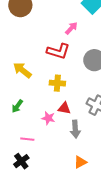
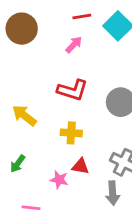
pink arrow: (71, 28) -> (74, 45), moved
gray arrow: (75, 129) -> (113, 193), moved

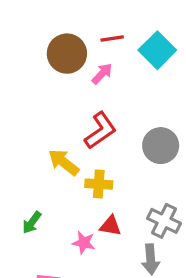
brown circle: (22, 29) -> (67, 54), moved
red L-shape: (73, 90) -> (100, 131), turned -52
yellow arrow: (24, 116) -> (64, 162), moved

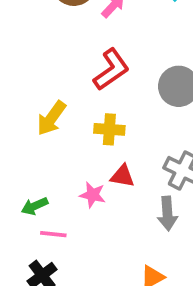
yellow arrow: (64, 162) -> (51, 118), moved, turned -92
green arrow: (32, 223) -> (35, 206), moved, turned 30

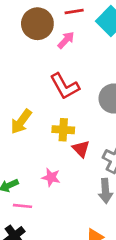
red L-shape: (111, 69) -> (65, 86), turned 96
red triangle: (123, 176) -> (81, 149), moved, turned 36

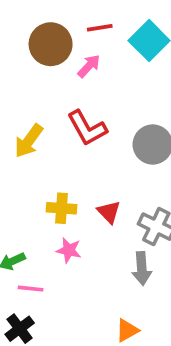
yellow arrow: (21, 122) -> (29, 141), moved
yellow cross: (63, 130) -> (62, 208), moved

